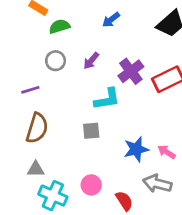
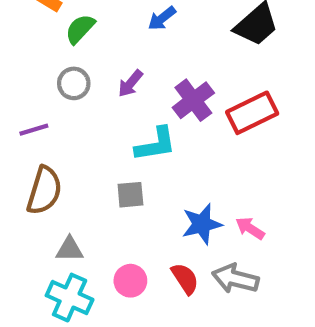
green semicircle: (59, 26) -> (80, 29), turned -30
gray triangle: (36, 169) -> (70, 249), moved
red semicircle: (124, 201) -> (185, 279), moved

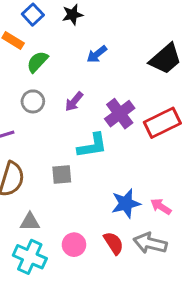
gray square: (130, 195) -> (62, 175), moved

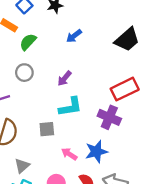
purple arrow: (74, 101) -> (64, 78), moved
purple cross: (120, 114) -> (109, 117), moved, turned -30
pink arrow: (161, 207) -> (69, 154), moved
gray triangle: (30, 222) -> (22, 166), turned -42

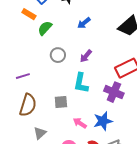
gray circle: (24, 73) -> (58, 55), moved
purple arrow: (64, 78) -> (86, 56), moved
cyan L-shape: (70, 107) -> (81, 83), turned 110

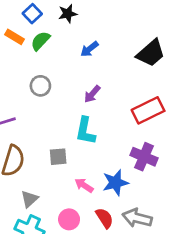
green semicircle: (45, 28) -> (40, 41), moved
gray circle: (58, 55) -> (40, 86), moved
purple cross: (114, 92) -> (144, 157), moved

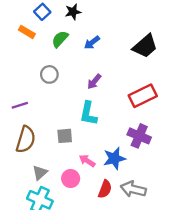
green semicircle: (40, 41) -> (60, 39), moved
red semicircle: (104, 218) -> (105, 189), turned 54
pink circle: (69, 219) -> (71, 179), moved

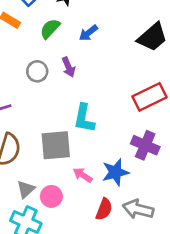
purple arrow: (94, 82) -> (68, 67), moved, turned -63
gray square: (65, 136) -> (56, 145), size x1.6
pink circle: (71, 179) -> (51, 196), moved

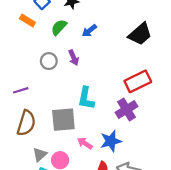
purple cross: (145, 145) -> (127, 109), moved, turned 35

